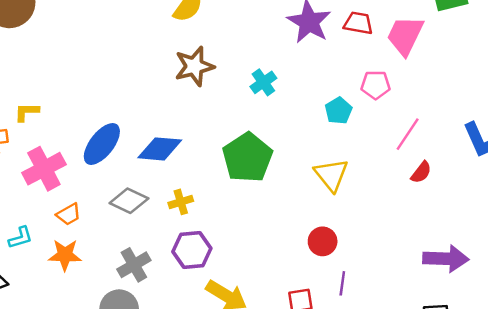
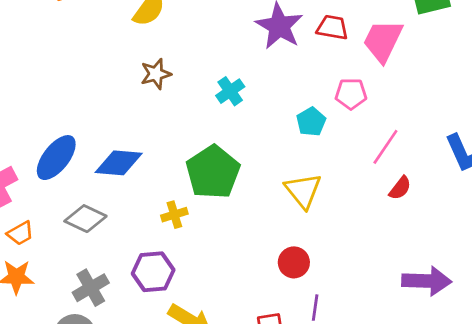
brown star: (194, 66) -> (156, 74), size x0.7
yellow cross: (181, 202) -> (174, 215), moved

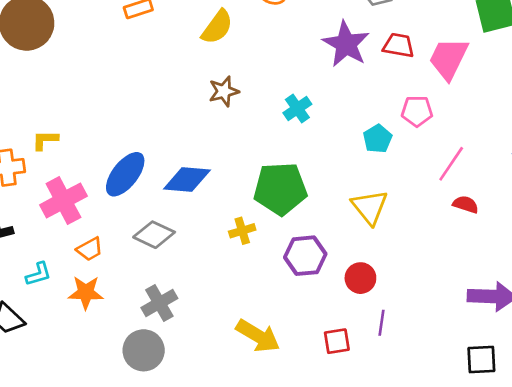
green pentagon: (213, 172) -> (280, 189), turned 30
red semicircle: (400, 188) -> (466, 204), turned -110
purple hexagon: (153, 272) -> (305, 256), moved

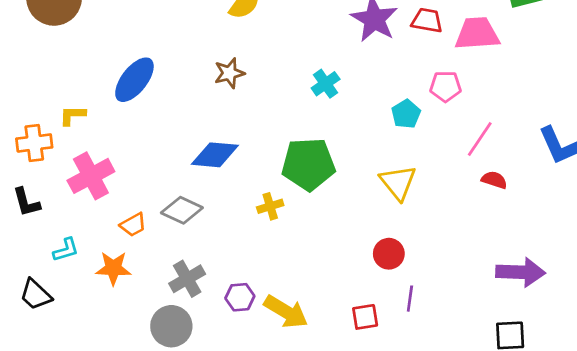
pink trapezoid: (449, 59) -> (477, 34), turned 60
brown star: (224, 91) -> (229, 73), moved
blue ellipse: (125, 174) -> (134, 80), moved
orange trapezoid: (90, 249) -> (133, 225), moved
purple hexagon: (305, 256) -> (240, 297), moved, size x0.7

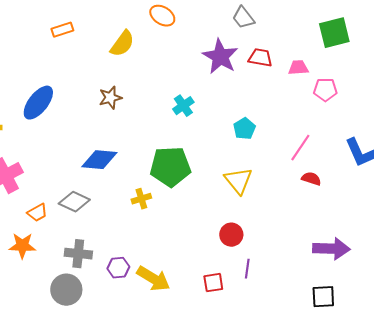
pink trapezoid: (477, 34) -> (298, 68), size x0.6
pink pentagon: (445, 86) -> (325, 90), moved
gray cross: (187, 279) -> (78, 254), turned 36

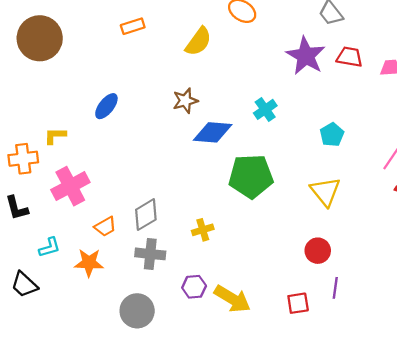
blue ellipse: (38, 103) -> (106, 106), size x0.7
blue diamond: (99, 160) -> (213, 132), moved
yellow cross: (141, 199) -> (203, 230), moved
gray diamond: (74, 202) -> (146, 215), turned -56
gray cross: (78, 254) -> (150, 254), moved

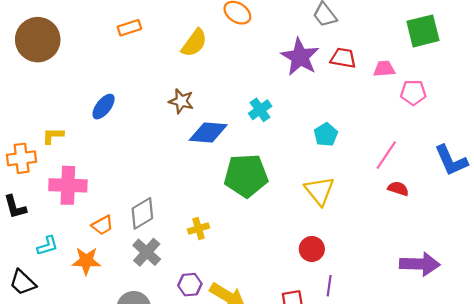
brown star: (185, 101) -> (181, 101), turned 30
pink cross: (70, 186) -> (68, 185), turned 30
gray cross: (150, 254) -> (147, 252), turned 36

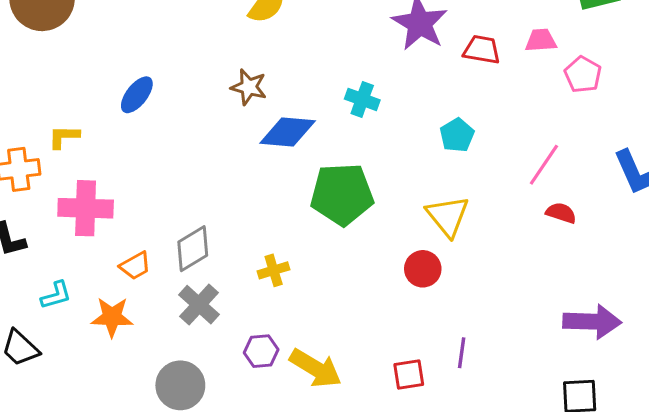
red trapezoid: (343, 58) -> (482, 50), moved
pink pentagon: (413, 93) -> (583, 75), turned 30
cyan cross: (260, 110) -> (362, 99), turned -35
red circle: (312, 249) -> (423, 269), moved

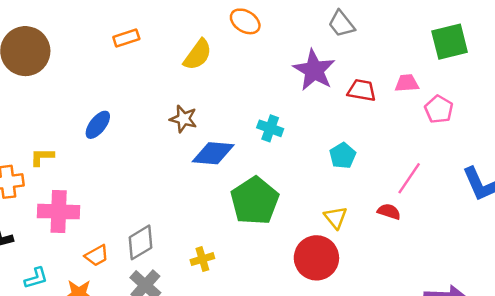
green pentagon: (342, 194) -> (255, 201), turned -30
red semicircle: (561, 213) -> (389, 212), moved
yellow triangle: (448, 216) -> (335, 217), size x0.7
red circle: (423, 269) -> (316, 258), size x1.6

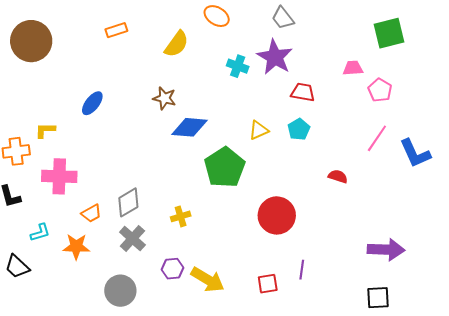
gray trapezoid: (341, 24) -> (283, 18), moved
red trapezoid: (362, 90) -> (303, 92), moved
cyan cross: (270, 128) -> (238, 66), moved
pink line: (409, 178) -> (377, 138), moved
yellow triangle: (335, 217) -> (259, 130), moved, turned 45

